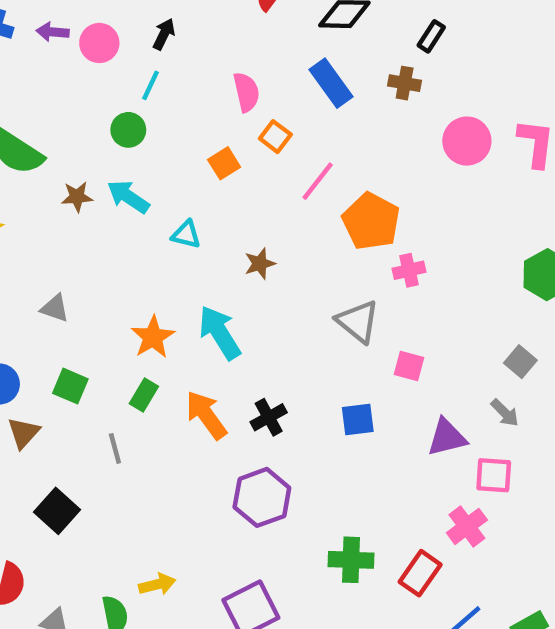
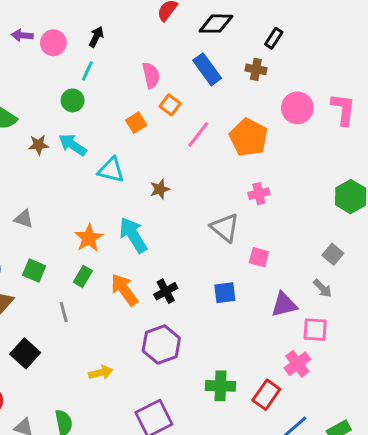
orange pentagon: (371, 221) -> (249, 137), moved
cyan triangle: (186, 235) -> (111, 170), size x1.4
yellow arrow: (157, 584) -> (101, 373), moved

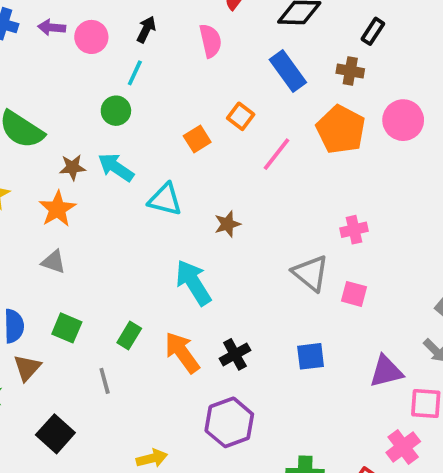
pink semicircle: (151, 75) -> (210, 41), moved
orange pentagon: (249, 137) -> (341, 130), moved
orange star: (89, 238) -> (57, 209), moved
pink square: (259, 257) -> (354, 294), moved

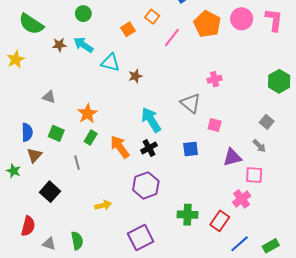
orange star: (57, 209) -> (87, 114), moved
brown star: (227, 224) -> (135, 76), moved
cyan arrow: (193, 283) -> (151, 120), moved
pink square: (354, 294) -> (215, 125), moved

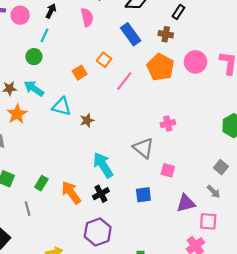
orange star: (87, 114) -> (17, 114), moved

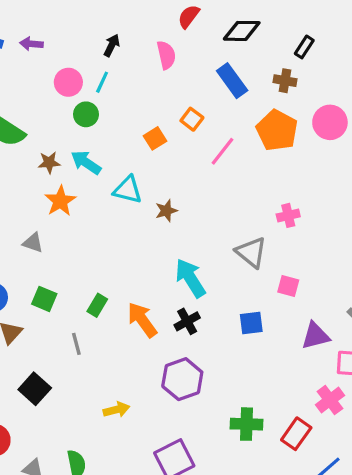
pink circle: (20, 15) -> (68, 82), moved

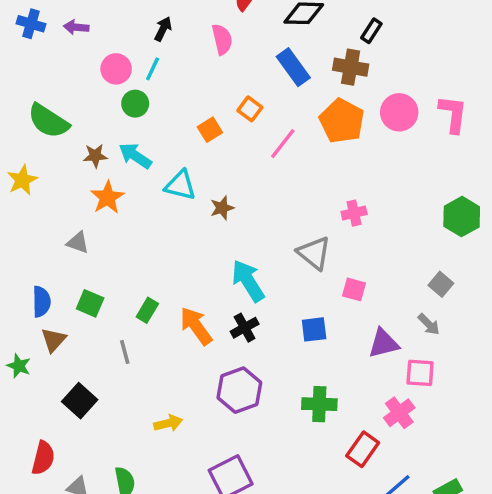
brown cross: (285, 81) -> (351, 67), size x1.4
green cross: (246, 424) -> (319, 404), moved

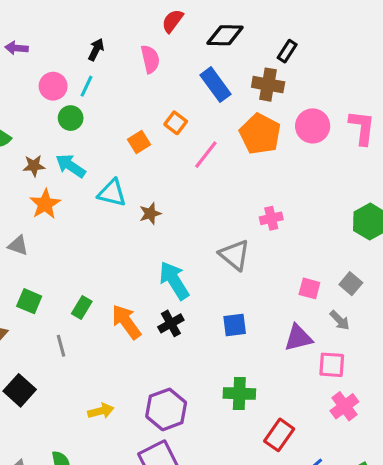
pink square: (354, 289) -> (309, 288), moved
purple hexagon: (239, 390) -> (166, 409), moved
pink cross: (399, 413) -> (344, 406), moved

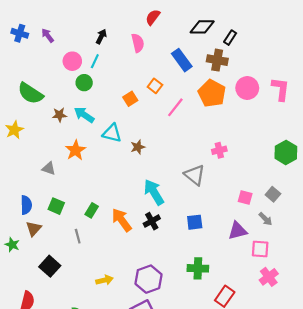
black diamond: (225, 35) -> (202, 27), moved
purple arrow: (16, 48) -> (48, 35), turned 48
orange star: (45, 204) -> (76, 150), moved

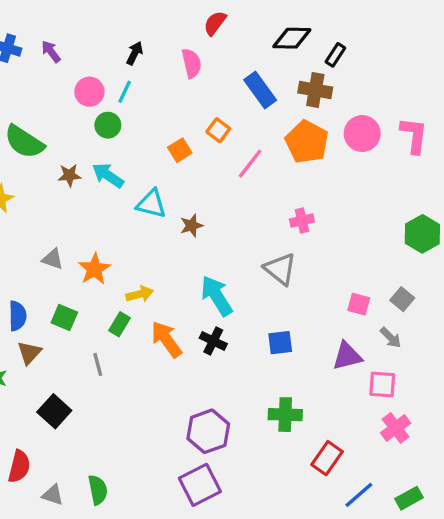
orange star: (76, 150) -> (94, 269), moved
pink cross: (219, 150) -> (302, 221), moved
black cross: (152, 221) -> (213, 341), turned -35
yellow arrow: (105, 280) -> (140, 294), moved

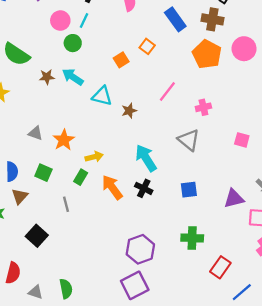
pink line: (250, 164) -> (167, 92), moved
pink square: (359, 304) -> (242, 140), moved

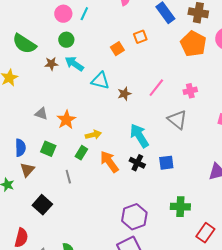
green circle: (73, 43) -> (66, 40), moved
orange square: (147, 46) -> (140, 37), turned 32
pink line: (167, 92) -> (156, 88), moved
blue square: (189, 190) -> (166, 163), moved

